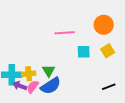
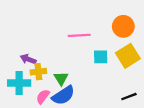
yellow square: (108, 51) -> (128, 56), size x1.5
yellow cross: (29, 74) -> (38, 72), moved
purple arrow: (20, 86) -> (28, 59), moved

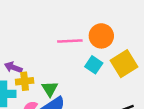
orange circle: (123, 26) -> (101, 36), moved
cyan square: (101, 57) -> (94, 65), turned 35

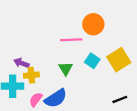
orange circle: (101, 36) -> (93, 24), moved
green triangle: (50, 89) -> (66, 68), moved

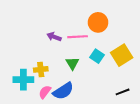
purple arrow: (21, 63) -> (54, 37), moved

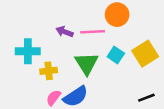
green triangle: (72, 63) -> (87, 63), size x1.5
cyan cross: (23, 80) -> (28, 51), moved

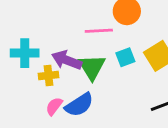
purple arrow: (65, 32) -> (67, 60), moved, size x1.5
cyan square: (116, 55) -> (125, 57), turned 35

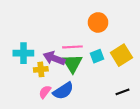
pink line: (99, 31) -> (72, 47), moved

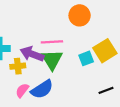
cyan square: (97, 56) -> (86, 58), moved

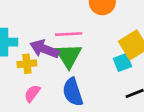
cyan square: (86, 58) -> (123, 62), moved
blue semicircle: (42, 89) -> (73, 92), moved, turned 105

